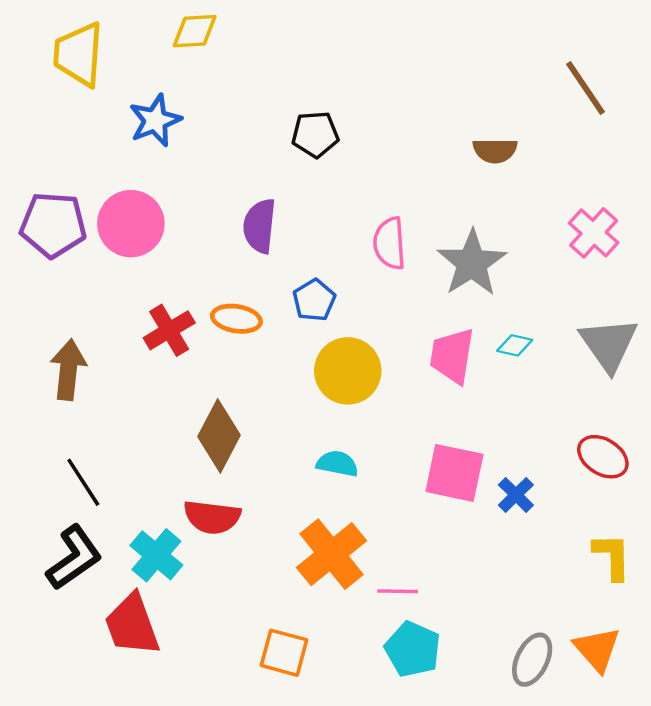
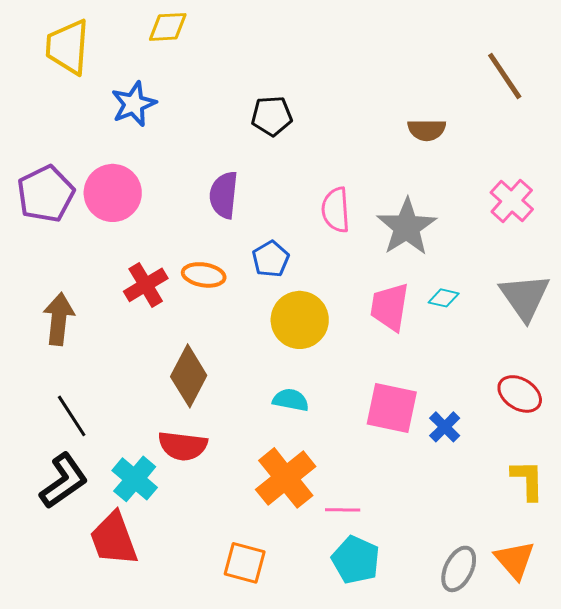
purple pentagon: (53, 225) -> (46, 194), turned -30

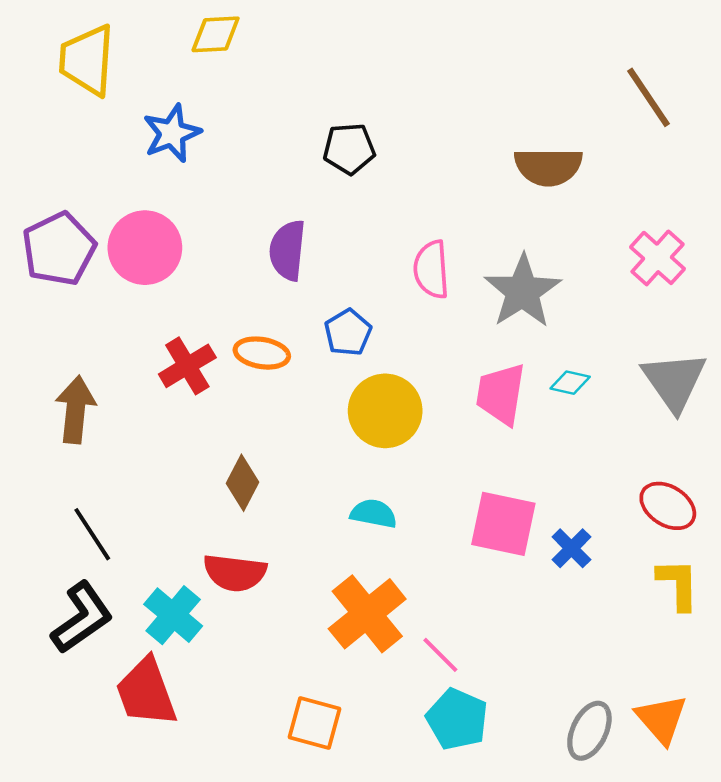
brown semicircle: (427, 130) -> (548, 167), size x1.4
brown diamond: (189, 376) -> (243, 483), size x0.7
yellow L-shape: (528, 480) -> (678, 584), moved
pink line: (343, 510) -> (440, 655), turned 44

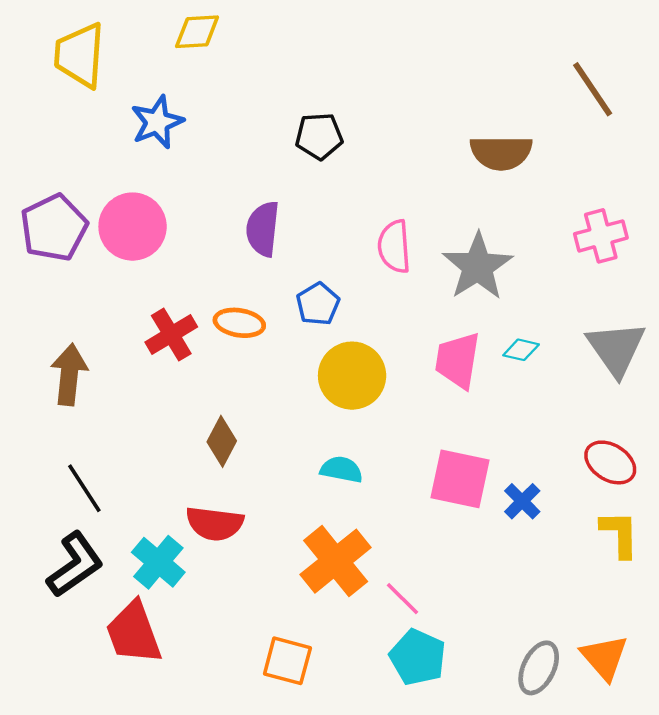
pink cross: (658, 258) -> (601, 236), turned 33

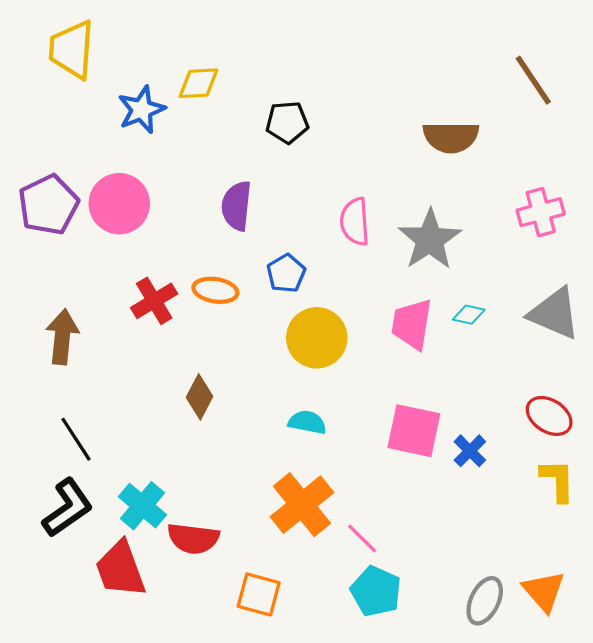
yellow diamond: (197, 32) -> (198, 83), moved
gray triangle: (616, 349) -> (554, 314), turned -32
red semicircle: (215, 524) -> (193, 538), moved

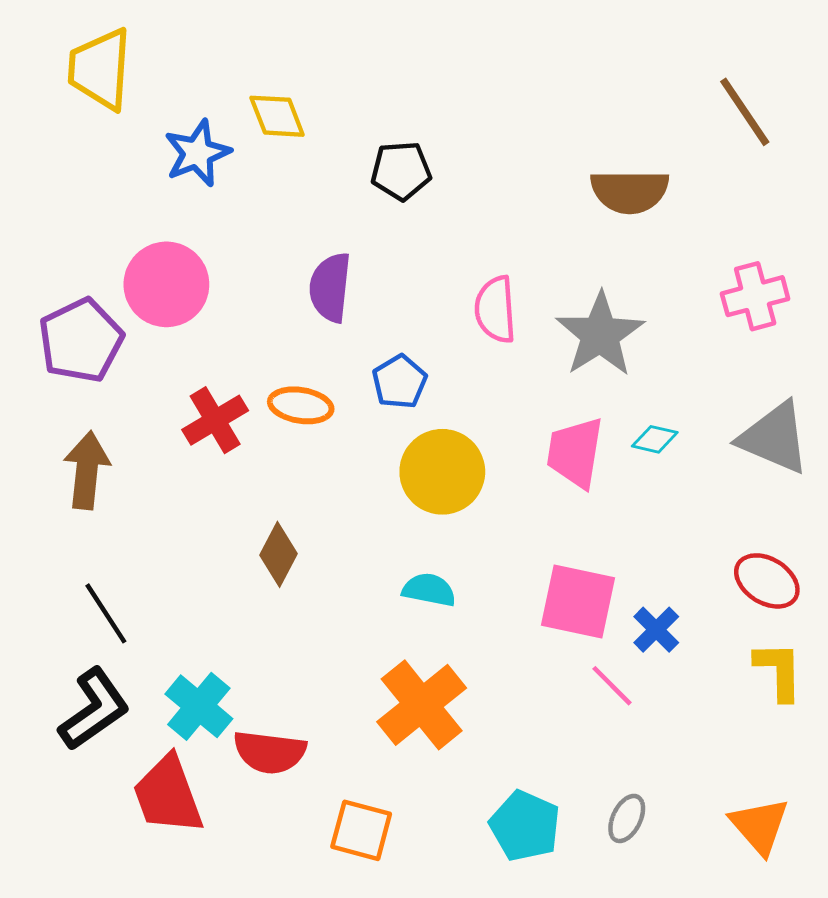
yellow diamond: (198, 83) -> (277, 116), turned 72
purple pentagon: (49, 205) -> (81, 340), moved
pink line: (362, 538) -> (612, 686), moved
gray ellipse: (485, 601) -> (627, 818), moved, size x0.7

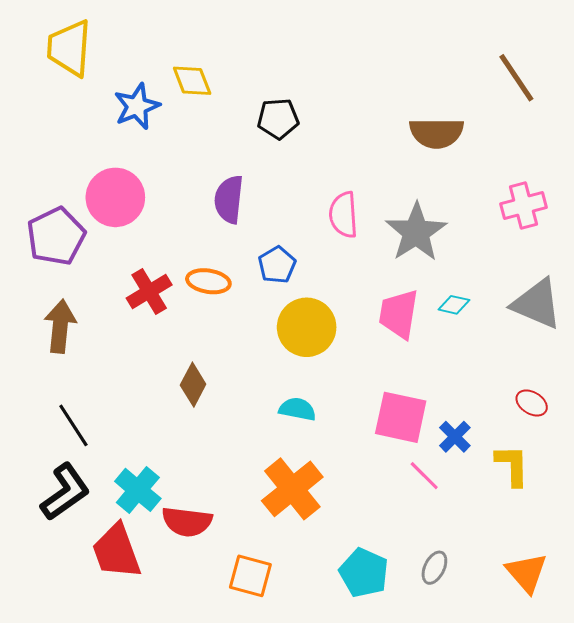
red ellipse: (767, 581) -> (532, 403), size x0.7
yellow L-shape: (779, 671) -> (512, 465), moved

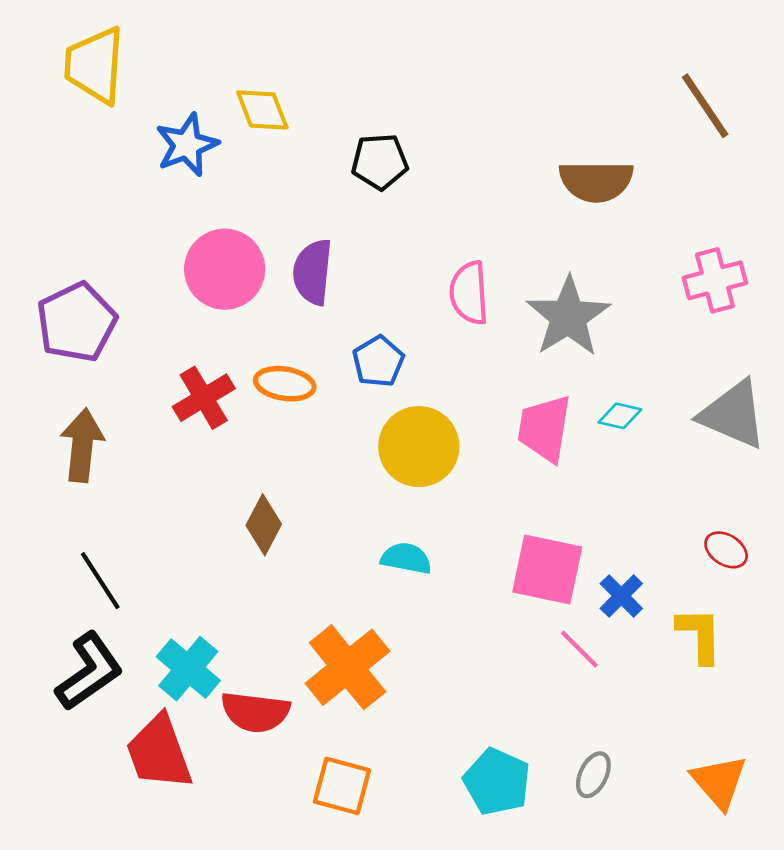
pink circle: (115, 197) -> (225, 269), moved
orange cross: (292, 489) -> (348, 667), moved

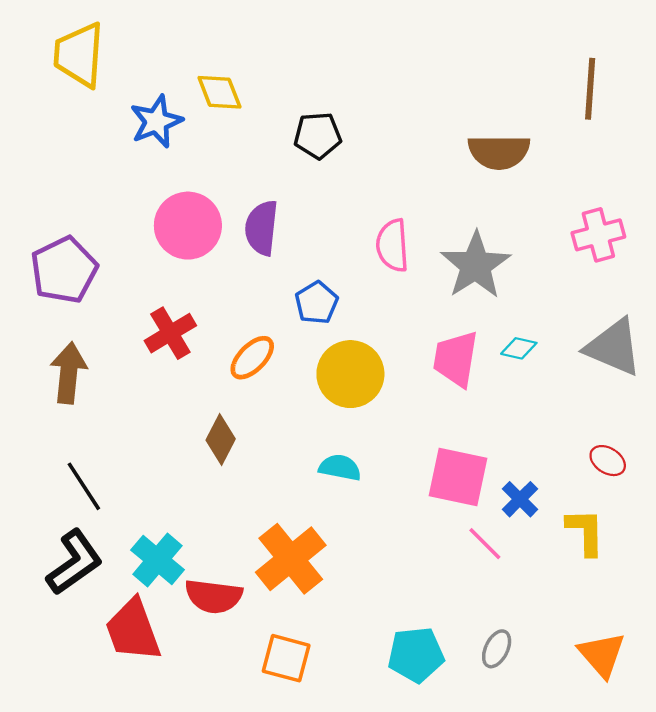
brown line: (705, 106) -> (590, 89), turned 38
orange ellipse: (285, 384) -> (252, 358), moved, turned -54
cyan pentagon: (497, 782) -> (416, 655), turned -30

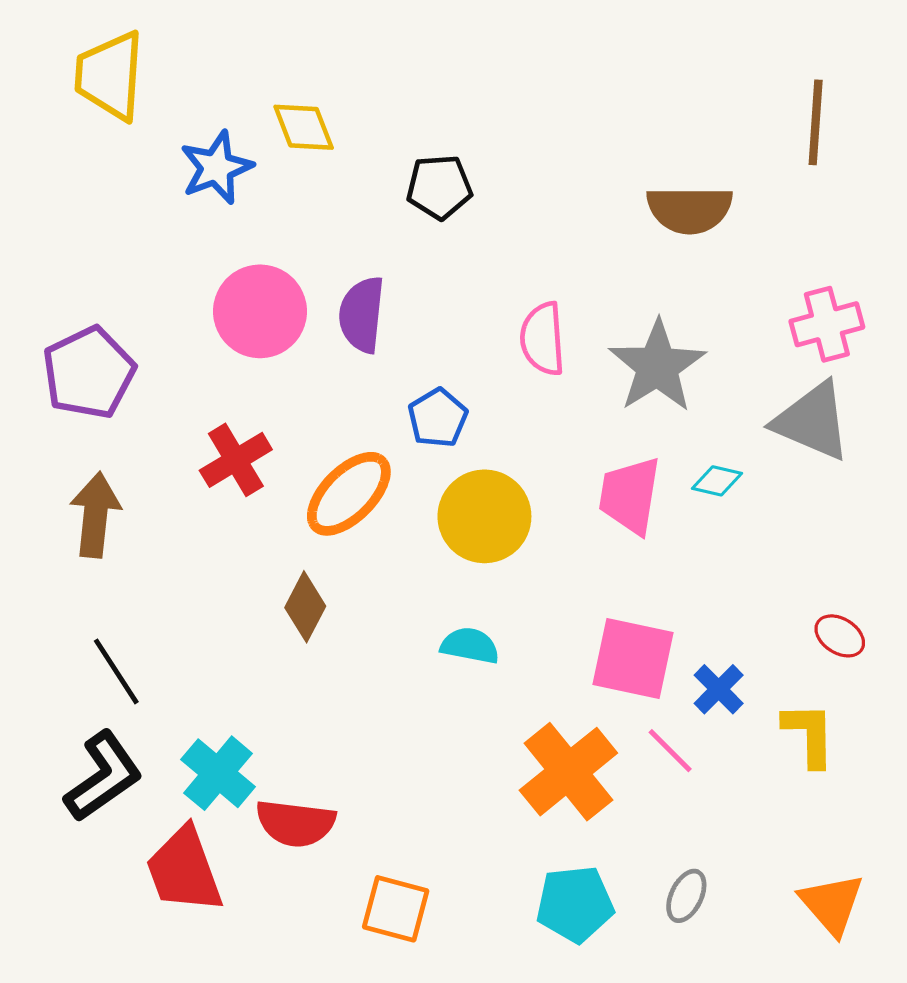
gray triangle: (614, 347) -> (812, 421), moved
orange ellipse: (252, 358) -> (349, 494), size x1.4
orange cross: (291, 559) -> (568, 772), moved

